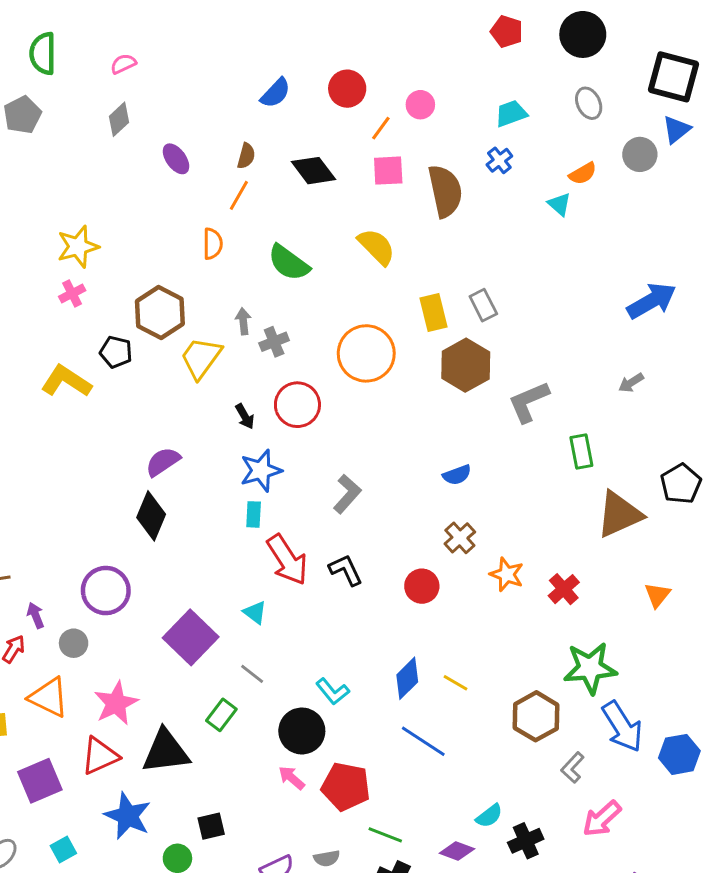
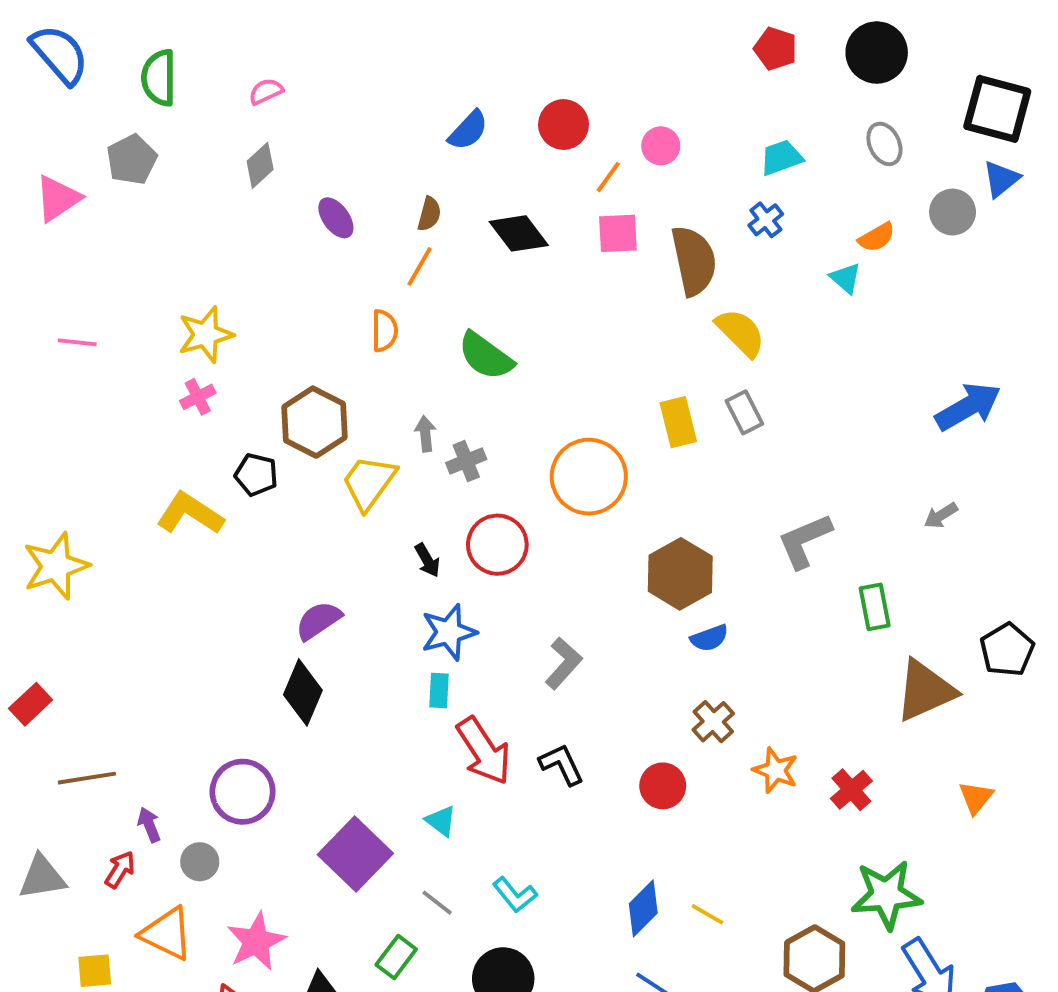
yellow semicircle: (376, 247) -> (741, 333), moved
brown hexagon: (466, 365) -> (680, 574), moved
cyan L-shape: (333, 691) -> (515, 895), moved

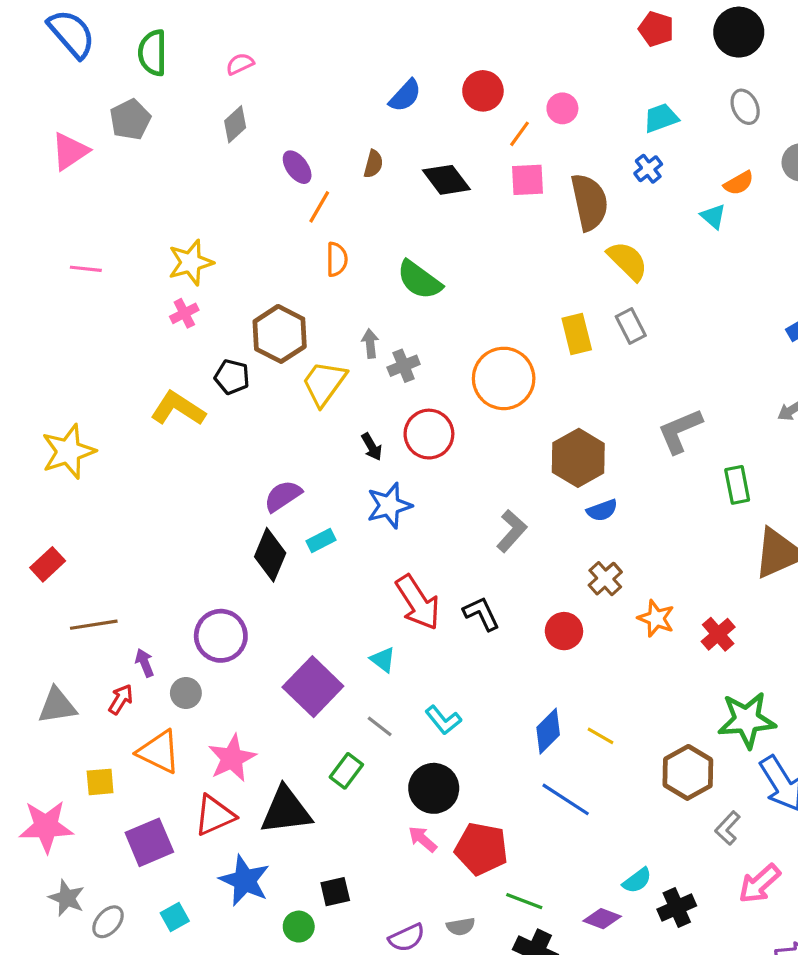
orange line: (420, 266) -> (319, 207), moved
gray L-shape: (563, 663) -> (512, 531), moved
cyan rectangle: (439, 691) -> (321, 540), moved, turned 60

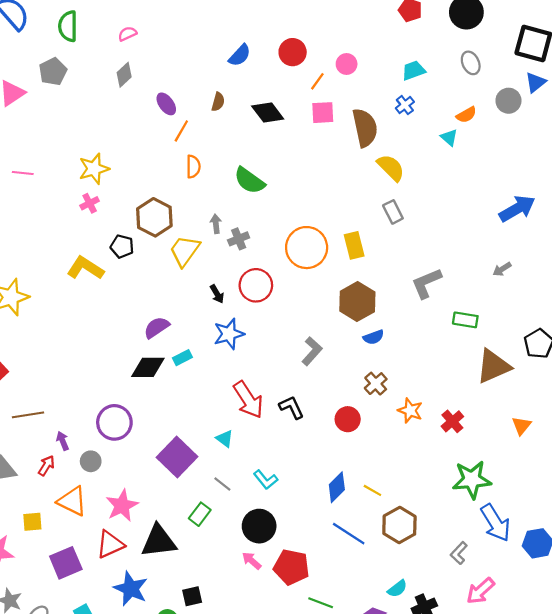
yellow rectangle: (577, 334) -> (354, 245), moved
green rectangle: (737, 485) -> (465, 320), turned -70
black diamond: (270, 555) -> (148, 367), turned 68
brown hexagon: (688, 772) -> (399, 525), moved

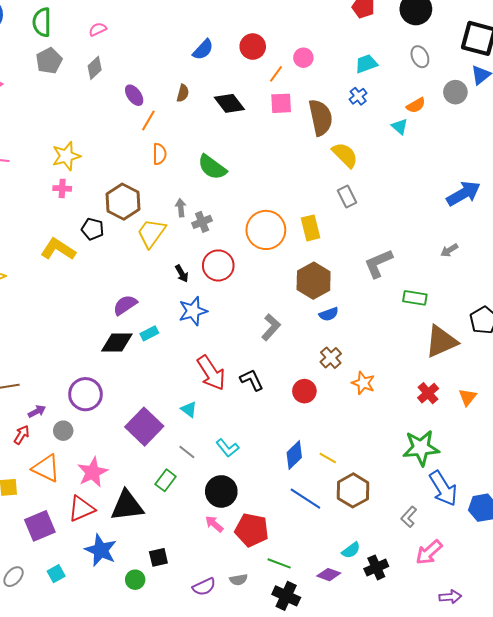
gray pentagon: (53, 72) -> (49, 61), moved
pink cross: (90, 203) -> (62, 188), turned 30
red cross: (452, 421) -> (428, 393), moved
purple arrow: (63, 441) -> (37, 411), turned 84

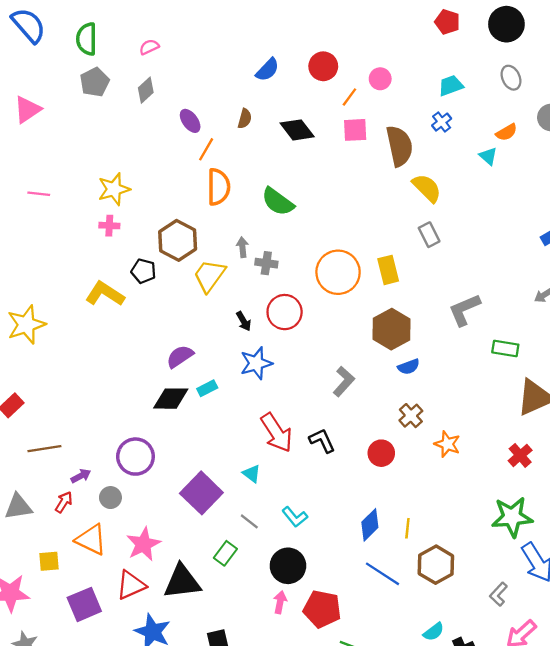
orange semicircle: (159, 154) -> (219, 187), size x1.5
gray cross: (202, 222) -> (266, 263), turned 30
yellow line: (328, 458) -> (407, 528), turned 66
pink arrow: (214, 524) -> (280, 602), turned 60

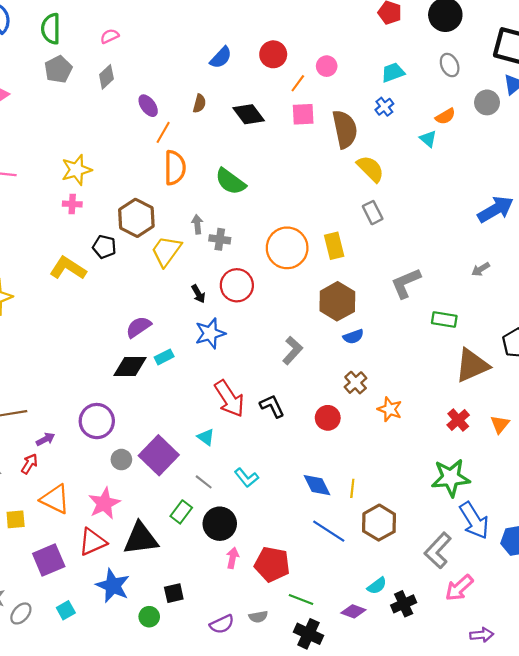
gray circle: (110, 498) -> (121, 460), moved
blue diamond: (370, 525) -> (317, 485), turned -72
black circle: (288, 566) -> (220, 524), moved
gray L-shape: (498, 594) -> (438, 550), size x1.6

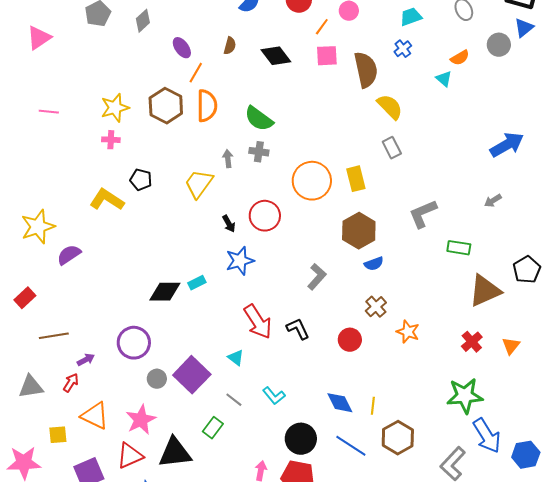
brown hexagon: (136, 218) -> (166, 106), moved
gray cross: (220, 239) -> (259, 152), moved
purple semicircle: (138, 327) -> (69, 255), moved
black circle: (220, 524) -> (301, 439), moved

